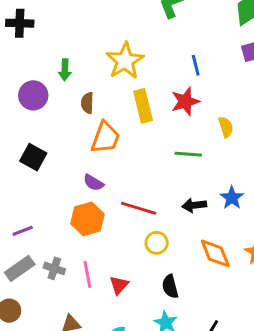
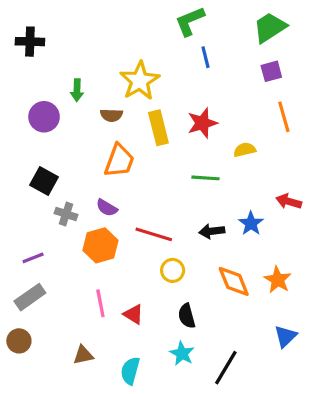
blue line: (196, 65) -> (205, 57), moved
brown semicircle: (87, 103) -> (111, 115), moved, turned -90
yellow semicircle: (226, 127) -> (245, 150), turned -85
gray cross: (54, 268) -> (66, 214), moved
red triangle: (119, 285) -> (133, 314), turned -40

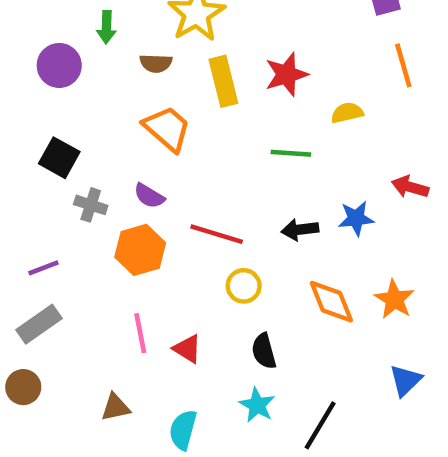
orange trapezoid: (119, 161) -> (167, 128), turned -69
blue star: (251, 223) -> (356, 218), turned 30

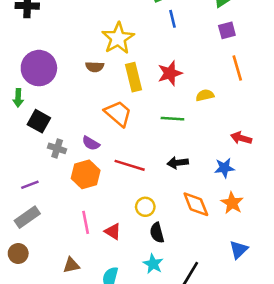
green arrow: (106, 27) -> (18, 98), moved
purple circle: (59, 65) -> (39, 68), size x1.4
orange trapezoid: (167, 128) -> (118, 113), moved
blue star: (356, 218) -> (224, 168), moved
yellow circle: (244, 286) -> (145, 207), moved

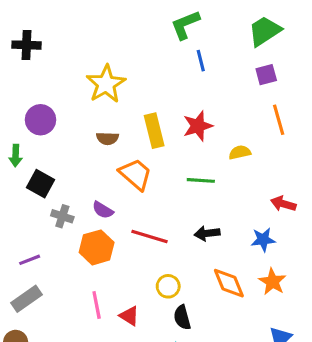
yellow star: (118, 38) -> (106, 84), moved
brown semicircle: (95, 67) -> (107, 138), moved
purple circle: (39, 68) -> (41, 120), size x0.7

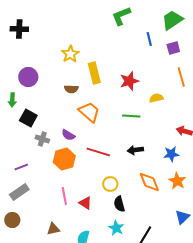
blue line: (201, 61) -> (149, 39), moved
yellow star: (106, 84) -> (70, 54), size x0.7
yellow rectangle: (154, 131) -> (94, 73), moved

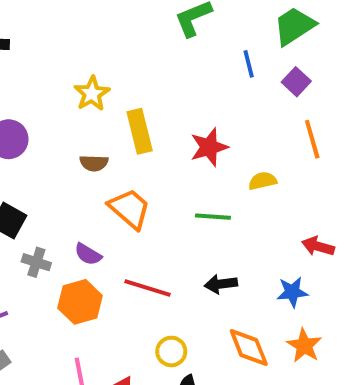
purple square: (173, 48) -> (296, 82), turned -32

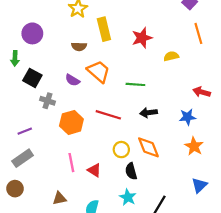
green line: (213, 217) -> (135, 84), moved
purple semicircle: (88, 254) -> (72, 80), moved
orange diamond: (249, 348) -> (148, 147), moved

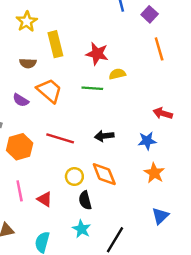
red star: (142, 38) -> (97, 54), turned 30
yellow semicircle: (171, 56) -> (117, 74), moved
green line: (135, 84) -> (92, 88), moved

